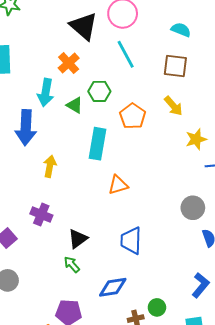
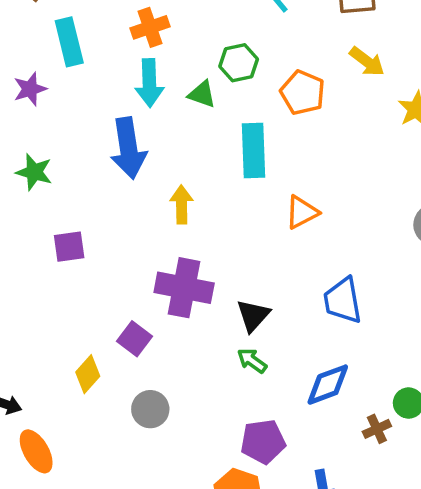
orange cross: (69, 63) -> (150, 27), moved, turned 35
purple cross: (41, 214) -> (184, 288), size x1.5

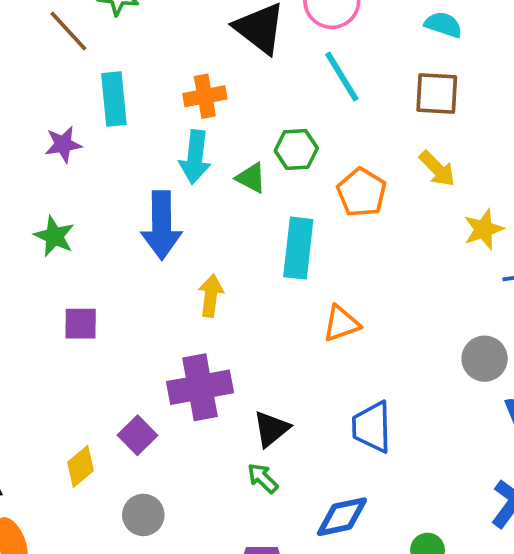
purple cross: (184, 288) -> (200, 387), turned -30

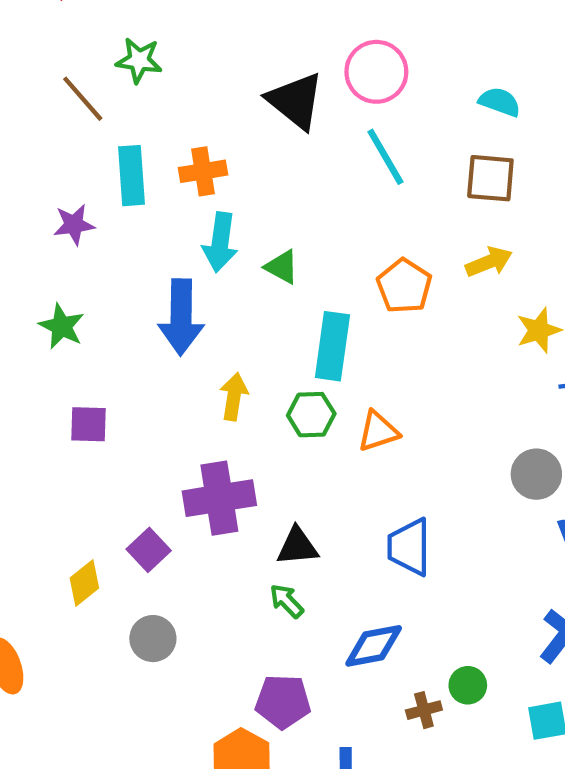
orange cross: (205, 96) -> (203, 171), moved
green hexagon: (296, 149) -> (311, 415), moved
yellow arrow: (437, 169) -> (489, 262), turned -69
black triangle: (271, 429) -> (297, 546), turned 33

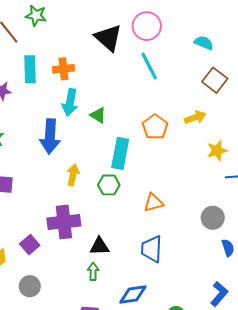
brown square: (490, 178) -> (215, 80), moved, turned 30
orange triangle: (378, 431) -> (153, 203), moved
green arrow: (287, 601) -> (93, 272), turned 42

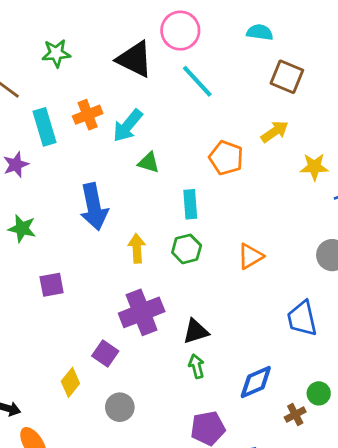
green star: (36, 15) -> (56, 53), moved
cyan arrow: (70, 102) -> (128, 126), moved, turned 44
yellow star: (217, 151) -> (314, 167), turned 30
cyan rectangle: (120, 153) -> (190, 204), size x0.7
blue trapezoid: (152, 249) -> (302, 318), moved

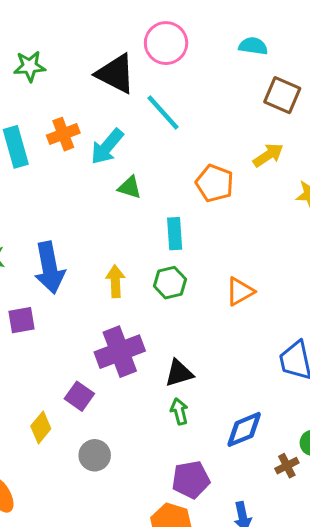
cyan line: (197, 81) -> (163, 112), moved
blue arrow: (94, 207) -> (49, 268), moved

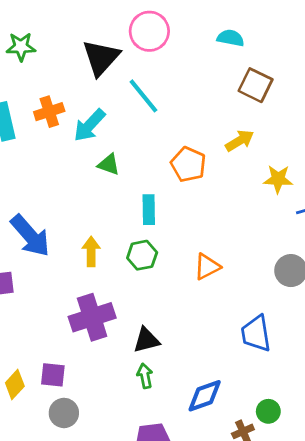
black triangle: (116, 74) -> (101, 58), turned 42
blue arrow: (49, 268) -> (30, 236), turned -33
purple square: (79, 396) -> (53, 375), moved, turned -32

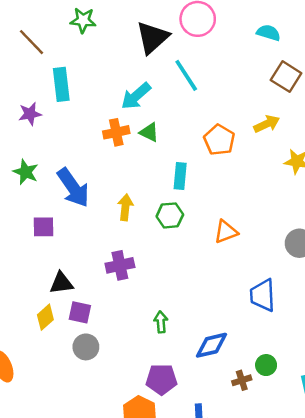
orange cross: (49, 112) -> (116, 132), moved
purple cross: (92, 317) -> (120, 265), size x0.7
black triangle: (146, 340) -> (61, 283), moved

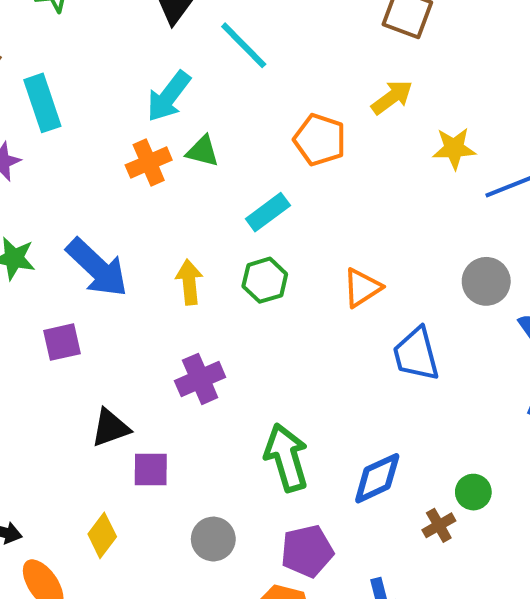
cyan rectangle: (180, 176) -> (268, 212), turned 60
blue trapezoid: (263, 295) -> (416, 354), moved
yellow diamond: (45, 317) -> (102, 535), moved
green arrow: (161, 322) -> (286, 458), size x1.8
gray circle: (86, 347) -> (213, 539), moved

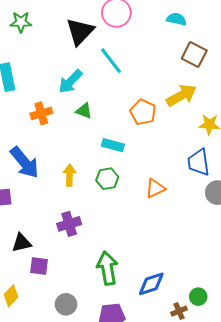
yellow arrow: (392, 97) -> (181, 95), size x1.4
orange cross: (149, 163) -> (41, 113), moved
cyan rectangle: (268, 212) -> (113, 145), turned 45
blue trapezoid: (416, 354) -> (199, 162), moved

